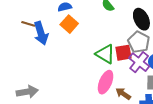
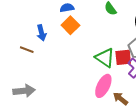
brown line: (28, 24) -> (27, 50), moved
blue arrow: (41, 33) -> (41, 33), size x0.7

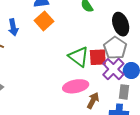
pink ellipse: (103, 86) -> (76, 86), turned 50
brown arrow: (120, 99) -> (93, 100), turned 77

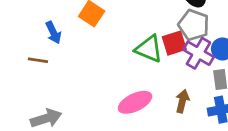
pink ellipse: (76, 86) -> (135, 102), moved

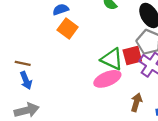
blue arrow: (53, 33) -> (26, 80), moved
pink ellipse: (135, 102) -> (107, 79), moved

